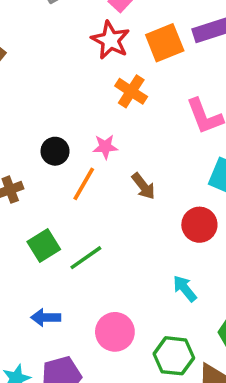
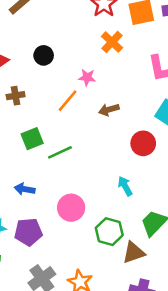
black circle: (55, 151) -> (44, 55), moved
brown arrow: (143, 186) -> (109, 110), turned 102

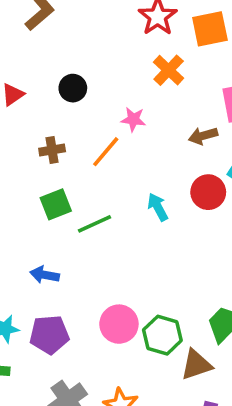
brown cross: (16, 96) -> (52, 150), moved
brown arrow: (109, 110) -> (203, 136), moved
red circle: (143, 143) -> (208, 192), moved
cyan arrow: (125, 186) -> (158, 207), moved
pink circle: (71, 208) -> (119, 324), moved

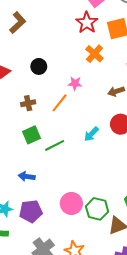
cyan arrow: (158, 207) -> (91, 134), turned -105

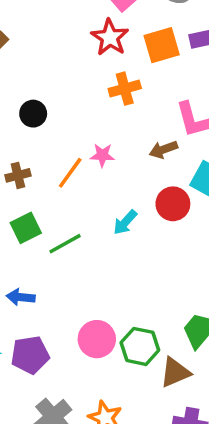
orange cross: (94, 54) -> (125, 89), turned 36
pink star: (75, 83) -> (102, 155), moved

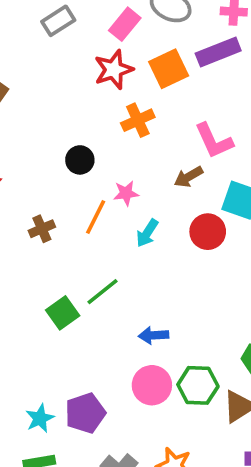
red star: (110, 37) -> (114, 70), turned 30
black circle: (33, 114) -> (80, 160), moved
cyan arrow: (125, 222) -> (147, 233), moved
green square: (26, 228) -> (63, 313), moved
blue arrow: (21, 297) -> (154, 335), moved

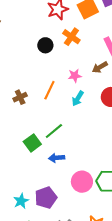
orange cross: (138, 120) -> (71, 37), turned -30
black circle: (80, 160) -> (45, 45), moved
pink star: (126, 193) -> (75, 76), moved
blue arrow: (154, 335) -> (57, 158), moved

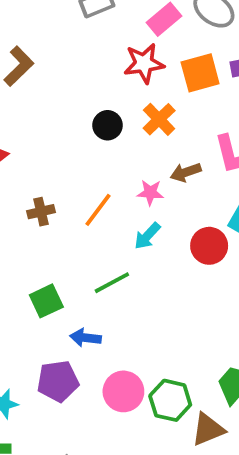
brown arrow: (100, 67) -> (186, 172), moved
green line: (54, 131) -> (112, 283), moved
purple pentagon: (46, 198) -> (58, 381), moved

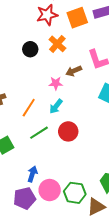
orange line: (98, 210) -> (29, 108), moved
red circle: (209, 246) -> (68, 131), moved
blue arrow: (85, 338) -> (32, 174), moved, turned 105
purple pentagon: (58, 381) -> (24, 198), moved

